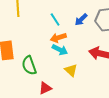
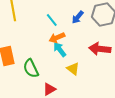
cyan arrow: (60, 50) -> (60, 49), turned -147

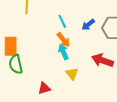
orange arrow: (57, 38) -> (63, 40), turned -119
green semicircle: (31, 68) -> (16, 64), moved

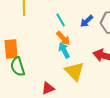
yellow triangle: (72, 74) -> (74, 71), size x1.5

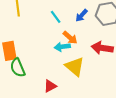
orange arrow: (63, 38) -> (70, 38), moved
cyan arrow: (64, 50) -> (62, 47), turned -63

